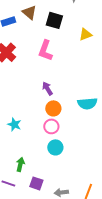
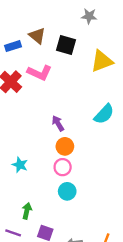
yellow triangle: (85, 34) -> (102, 61), size x1.5
pink L-shape: (45, 50) -> (40, 73), moved, turned -85
cyan semicircle: (87, 103) -> (104, 114), moved, turned -42

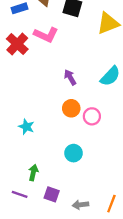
purple arrow: (58, 123) -> (70, 77), moved
pink circle: (63, 167) -> (92, 116), moved

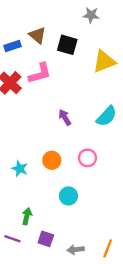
pink L-shape: (46, 35) -> (40, 73), turned -40
orange circle: (71, 108) -> (52, 160), moved

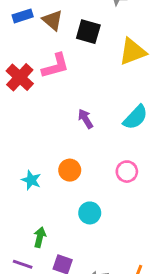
blue rectangle: (12, 46) -> (23, 16), moved
pink circle: (87, 158) -> (127, 172), moved

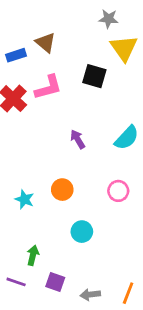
blue rectangle: (23, 16) -> (16, 55), moved
black square: (88, 32) -> (94, 76), moved
yellow triangle: (133, 52) -> (124, 48), moved, turned -44

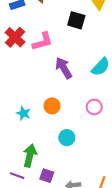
pink L-shape: (48, 87) -> (42, 41), moved
purple arrow: (78, 139) -> (64, 68), size x1.5
green arrow: (33, 255) -> (30, 156), size x1.5

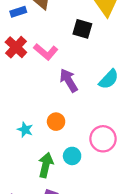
pink L-shape: (42, 41) -> (46, 52), turned 55
pink circle: (94, 107) -> (103, 139), moved, size x1.5
green arrow: (30, 156) -> (46, 165), moved

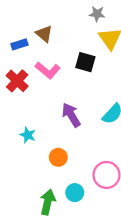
pink L-shape: (46, 52) -> (48, 70), moved
cyan star: (25, 130) -> (28, 135), moved

